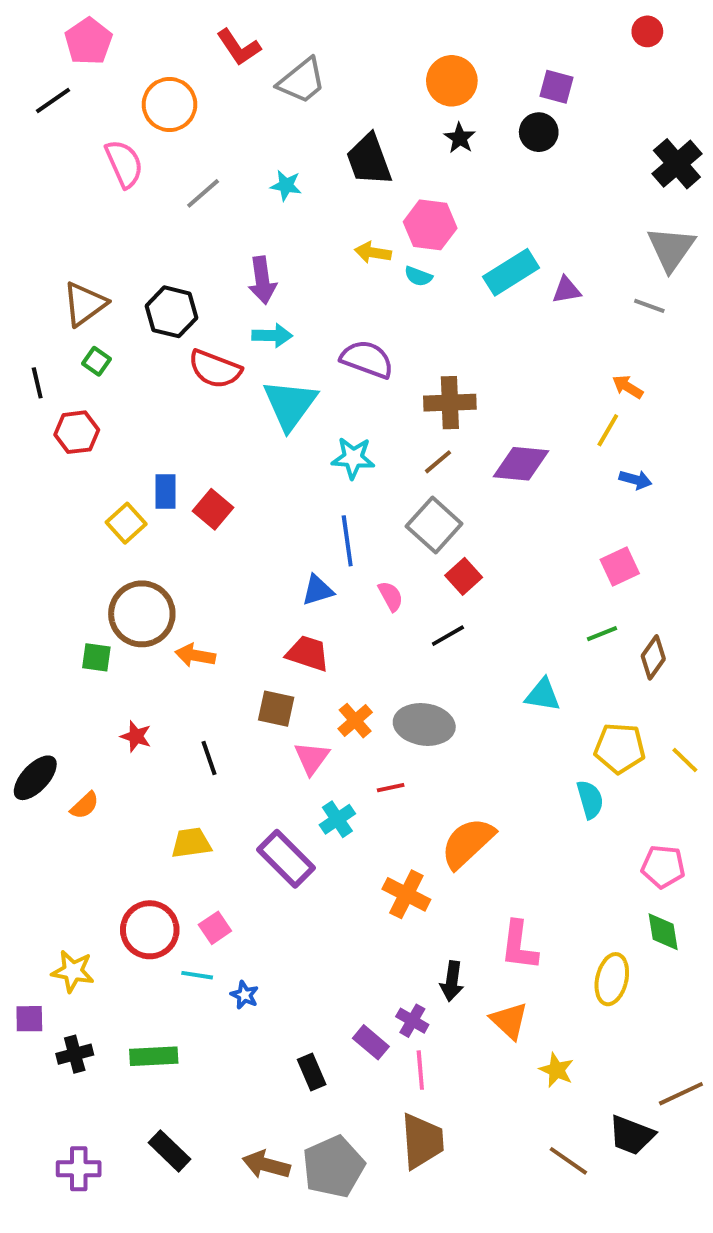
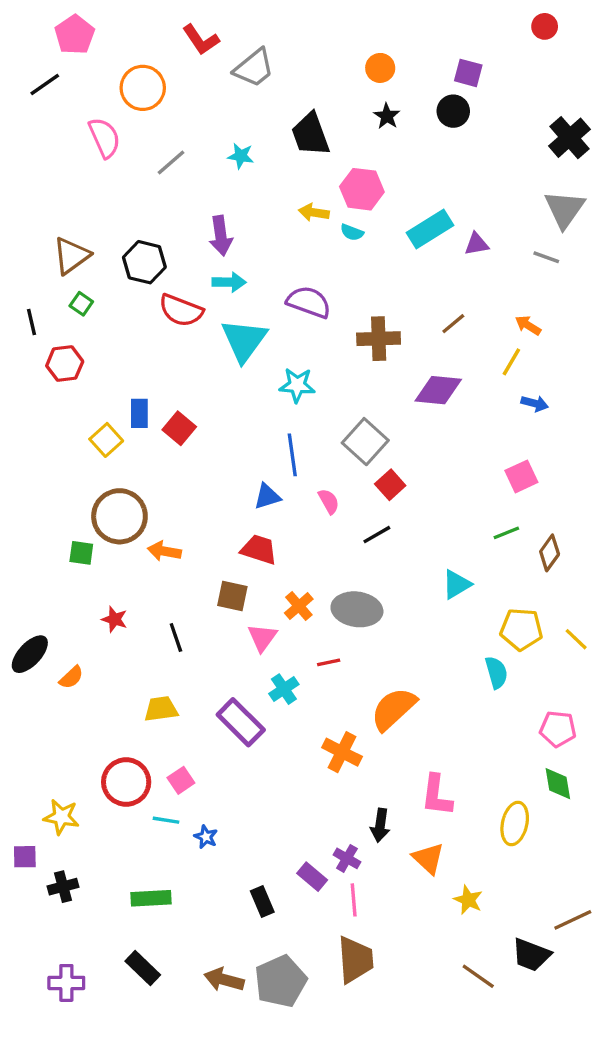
orange circle: (452, 81) -> (380, 68), size x0.7
brown line: (438, 462) -> (453, 324), moved
cyan triangle: (543, 695) -> (457, 584), turned -40
green rectangle: (154, 1056) -> (151, 898), moved

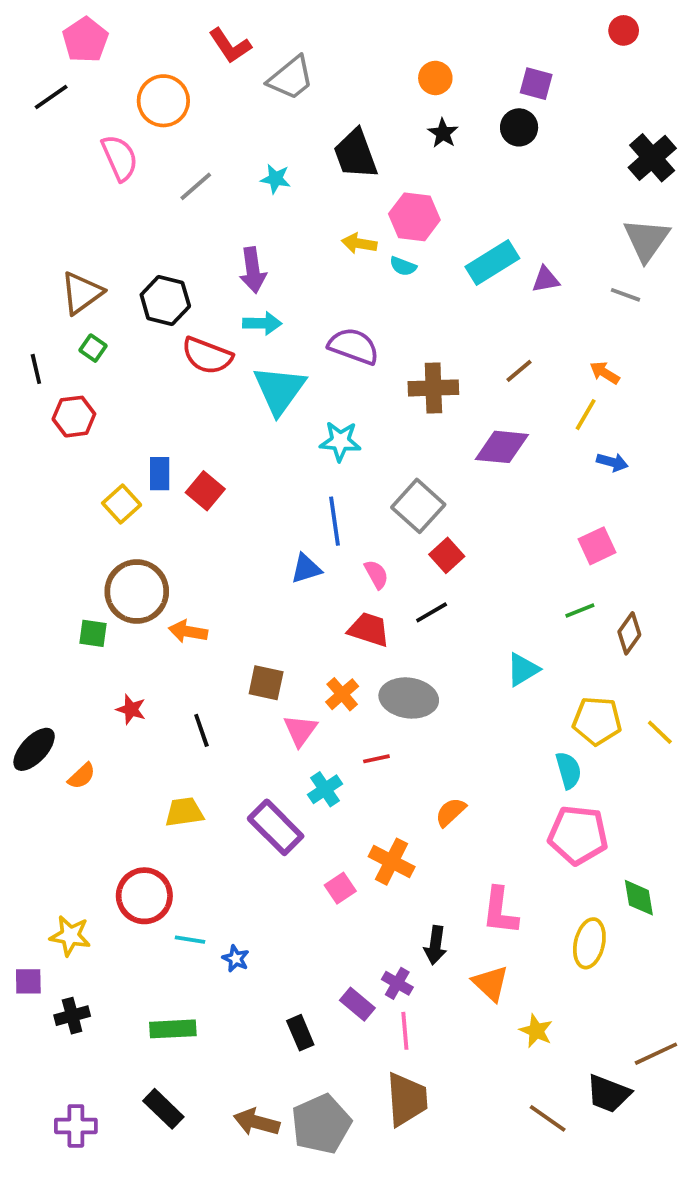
red trapezoid: (259, 550) -> (369, 630), moved
orange semicircle: (393, 709) -> (451, 812), size x0.6
pink pentagon: (558, 729) -> (578, 835), moved, size x1.4
pink square: (181, 780) -> (340, 888), moved

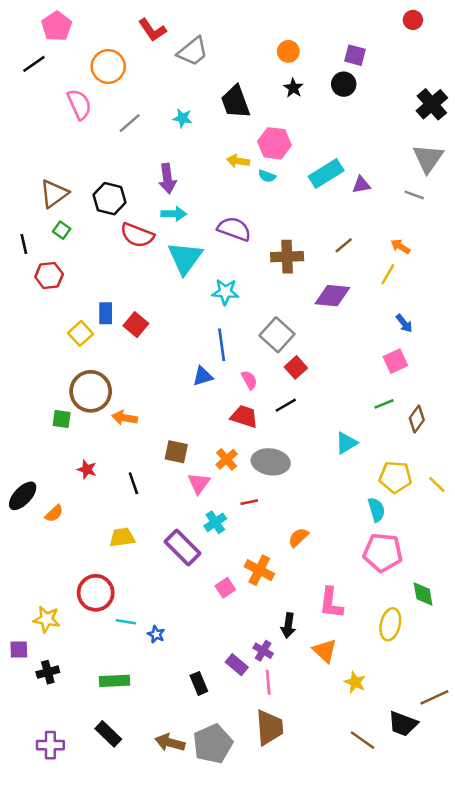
blue arrow: (612, 462) -> (404, 323), moved, turned 36

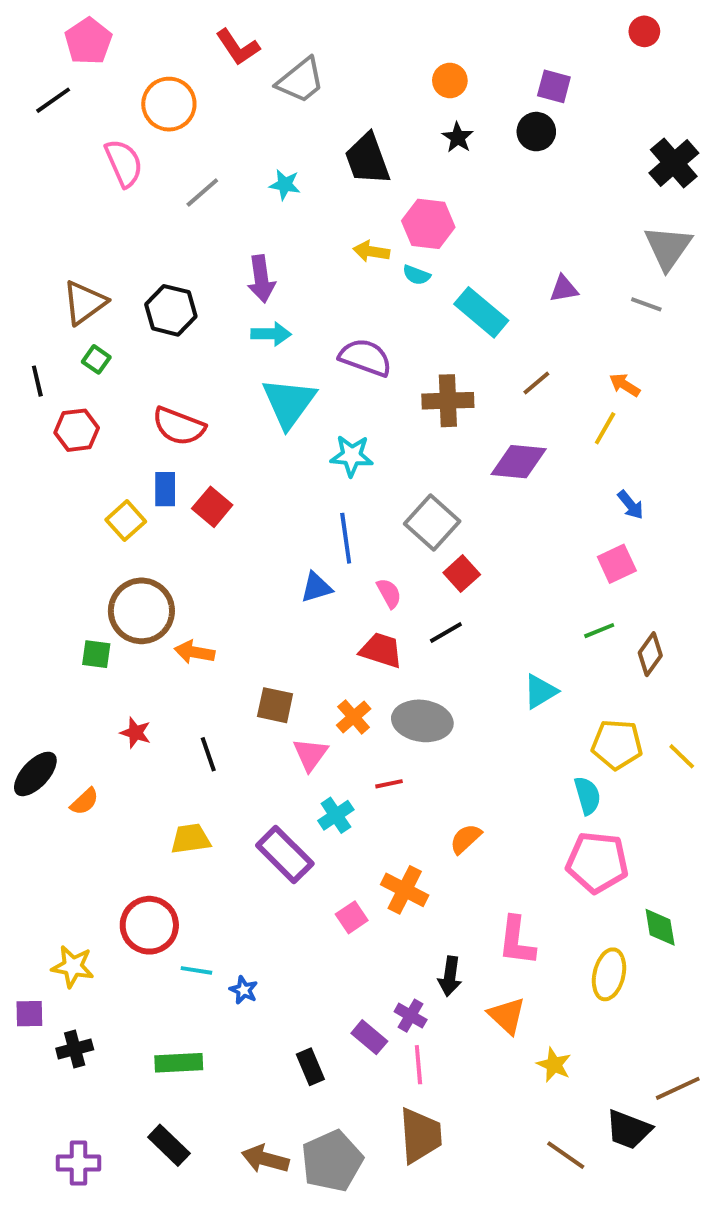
cyan rectangle: (326, 174) -> (481, 312), moved, turned 72
red semicircle: (137, 235) -> (179, 426), moved

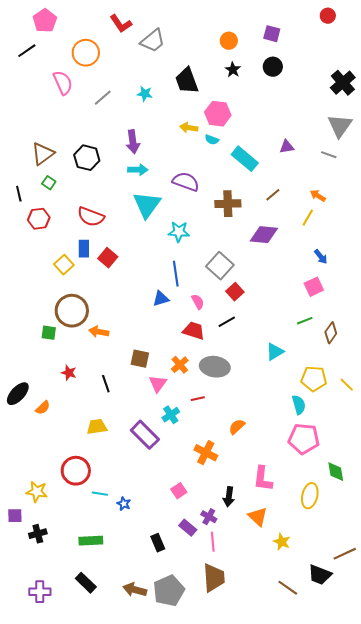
purple square: (554, 86) -> (272, 34), moved
pink square: (352, 917) -> (179, 491), moved

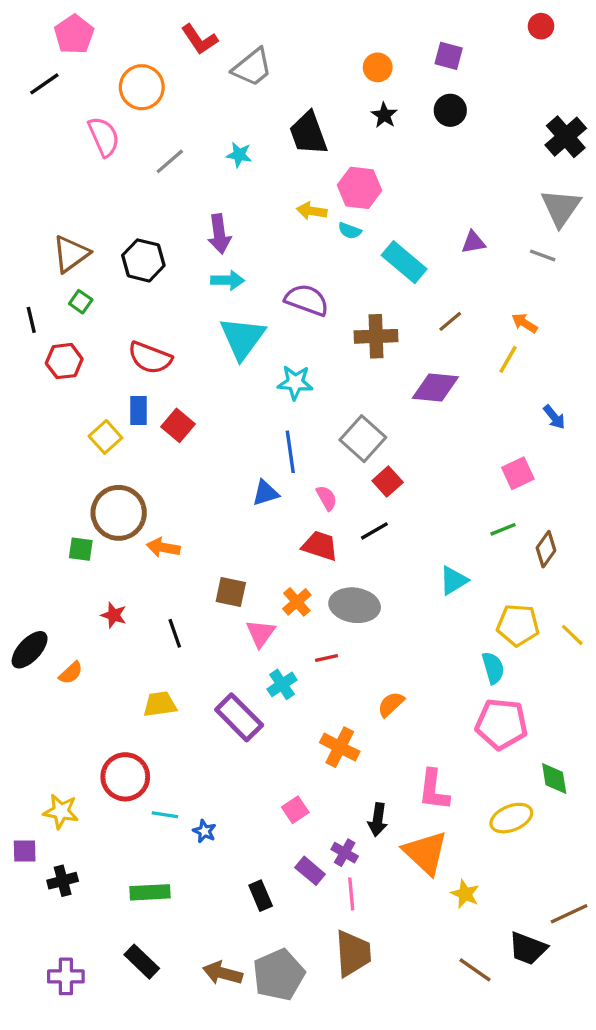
blue arrow: (321, 257) -> (554, 417), moved
yellow ellipse: (310, 496) -> (511, 818), turned 55
orange triangle: (258, 517) -> (426, 853), size x1.4

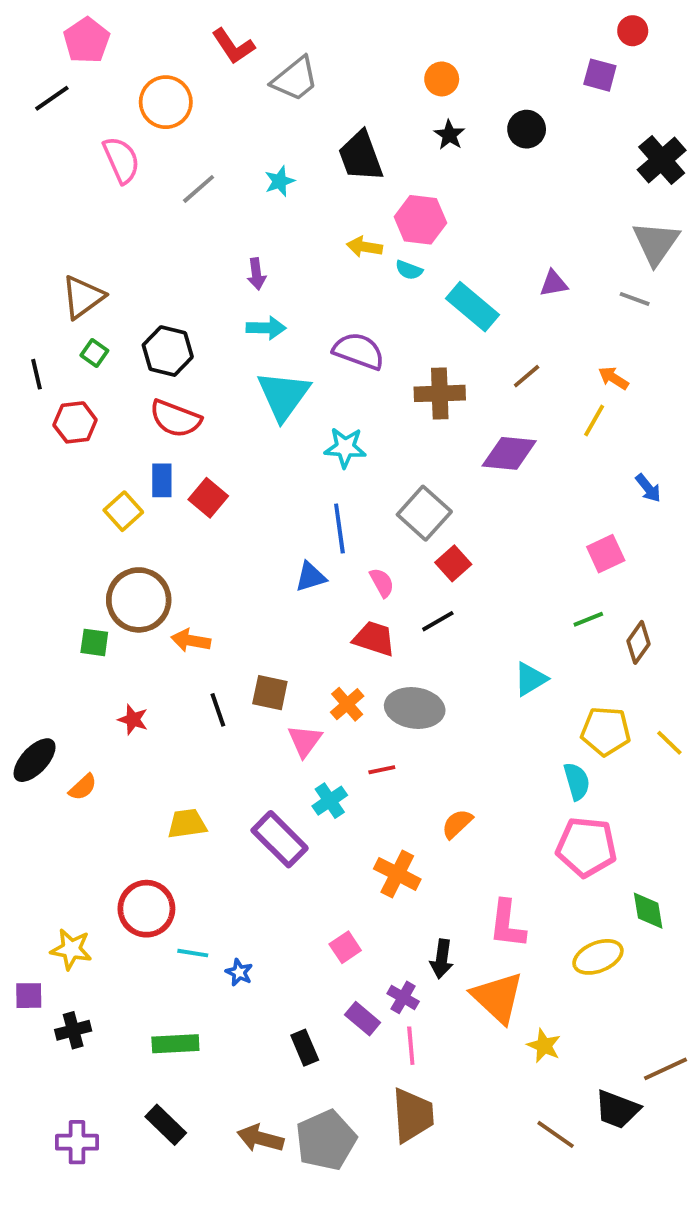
purple square: (449, 56) -> (600, 75), moved
cyan star: (239, 155) -> (280, 181), turned -30
purple arrow: (219, 234) -> (256, 274), size x0.7
black hexagon: (143, 260) -> (168, 351), moved
black line: (175, 633) -> (218, 710), moved

